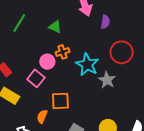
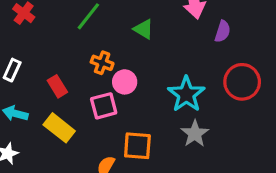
orange cross: (63, 52) -> (102, 63), moved, turned 32
pink square: (36, 78) -> (104, 106), turned 30
gray star: (107, 80) -> (195, 134), moved

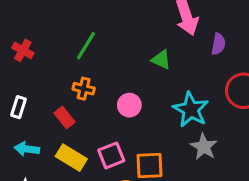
green triangle: (144, 29) -> (161, 60), moved
orange cross: (102, 63) -> (84, 89), moved
pink square: (104, 106) -> (111, 155), moved

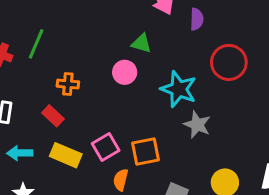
green line: (86, 46) -> (36, 44), moved
pink circle: (129, 105) -> (125, 72), moved

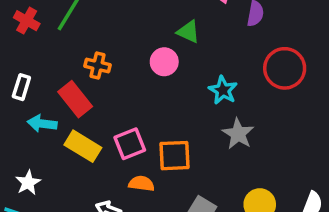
cyan star: (179, 89) -> (223, 90), size x0.7
red rectangle: (53, 116) -> (75, 99), size x1.4
cyan arrow: (20, 153) -> (42, 124), moved
orange semicircle: (121, 180) -> (141, 184), turned 75

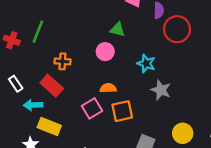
red circle: (285, 68) -> (177, 29), moved
white rectangle: (21, 87) -> (16, 84), turned -42
yellow rectangle: (83, 146) -> (49, 127), moved
orange semicircle: (141, 184) -> (108, 88), moved

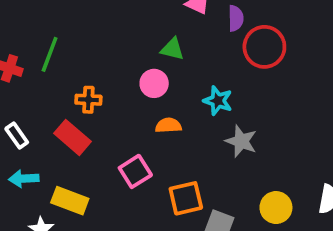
orange semicircle: (108, 88) -> (168, 125), moved
cyan arrow: (33, 105) -> (24, 179), moved
orange square: (122, 111) -> (186, 198), moved

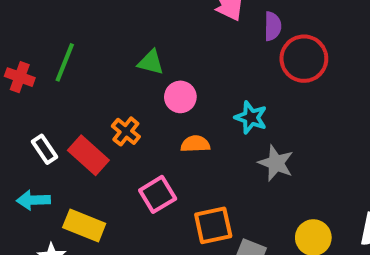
green triangle: (172, 49) -> (151, 62), moved
orange cross: (88, 100) -> (126, 131), moved, turned 35
white rectangle: (17, 135) -> (45, 149), moved

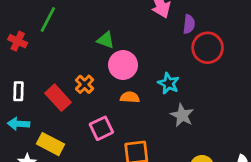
green line: (65, 62) -> (48, 20), moved
pink circle: (180, 97) -> (123, 65), size x1.4
white rectangle: (45, 149) -> (18, 91), moved, turned 30

